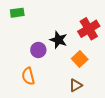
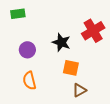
purple circle: (38, 50) -> (27, 50), moved
orange square: (80, 59) -> (71, 68), moved, turned -35

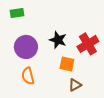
red cross: (93, 31) -> (88, 44), moved
purple circle: (27, 50) -> (26, 47), size x1.5

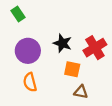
green rectangle: (17, 13) -> (18, 14), turned 64
brown triangle: (75, 85) -> (81, 92), turned 40

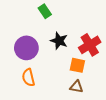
green rectangle: (18, 14) -> (45, 11), moved
orange square: (72, 69) -> (77, 65), moved

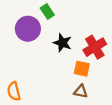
purple circle: (26, 48) -> (28, 29), moved
orange semicircle: (28, 78) -> (14, 91), moved

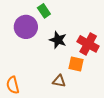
red cross: (95, 47) -> (88, 44), turned -30
brown triangle: (81, 91) -> (59, 81), moved

